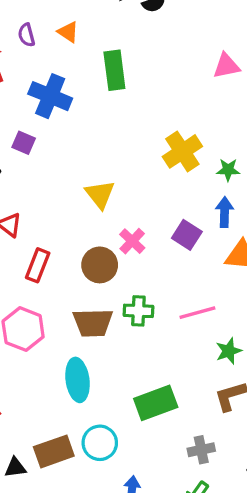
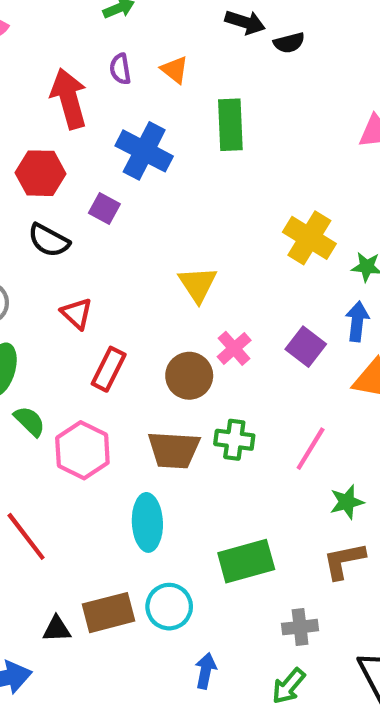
yellow cross: (182, 151) -> (309, 238), turned -30
pink line: (197, 313) -> (311, 449), turned -48

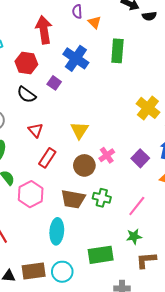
purple semicircle: (120, 69) -> (77, 11), moved
yellow triangle: (198, 284) -> (79, 130), moved
green star: (347, 502) -> (134, 236), moved

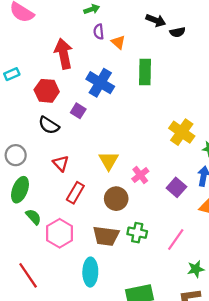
pink cross: (107, 155) -> (140, 175), moved
green star: (134, 236) -> (196, 269), moved

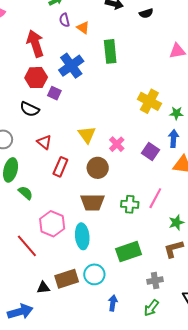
black semicircle: (177, 32) -> (146, 13), moved
blue cross: (100, 83) -> (71, 66), turned 30
red hexagon: (47, 91) -> (36, 78), moved
pink hexagon: (60, 233) -> (52, 224), moved
green cross: (137, 233) -> (130, 204), moved

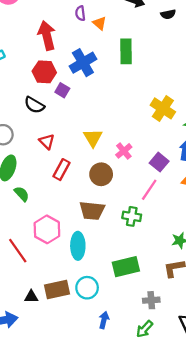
pink line: (155, 198) -> (149, 190), moved

